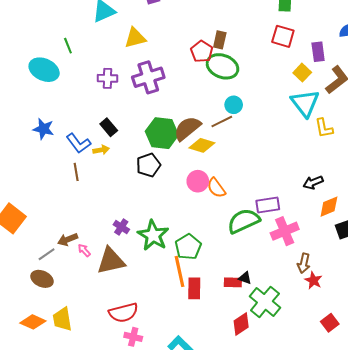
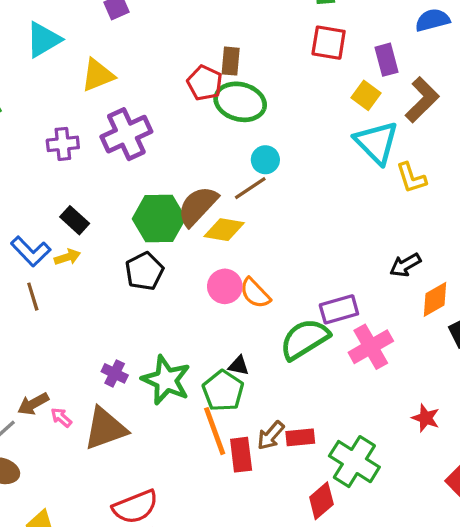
brown arrow: (304, 263) -> (271, 435), moved, turned 36
black triangle: (245, 278) -> (239, 366), moved

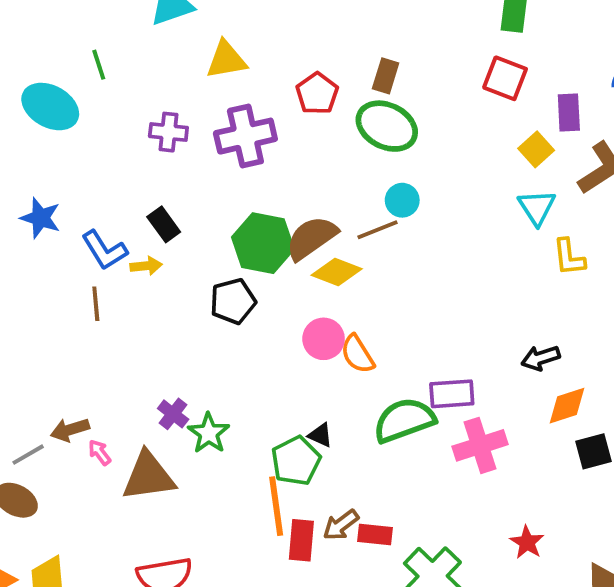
red pentagon: (205, 83) -> (317, 94), moved
cyan triangle: (377, 143) -> (537, 207), size x0.7
green star: (166, 380) -> (209, 433), moved, size x0.7

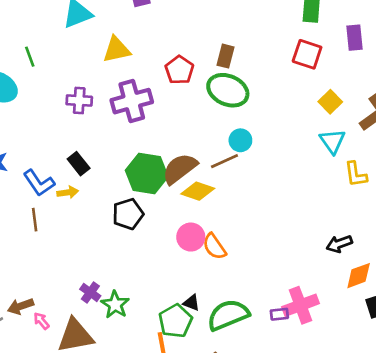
purple rectangle: (569, 112) -> (355, 38), moved
purple rectangle: (452, 394) -> (279, 314), moved, size x0.6
green semicircle: (404, 420) -> (228, 315), moved

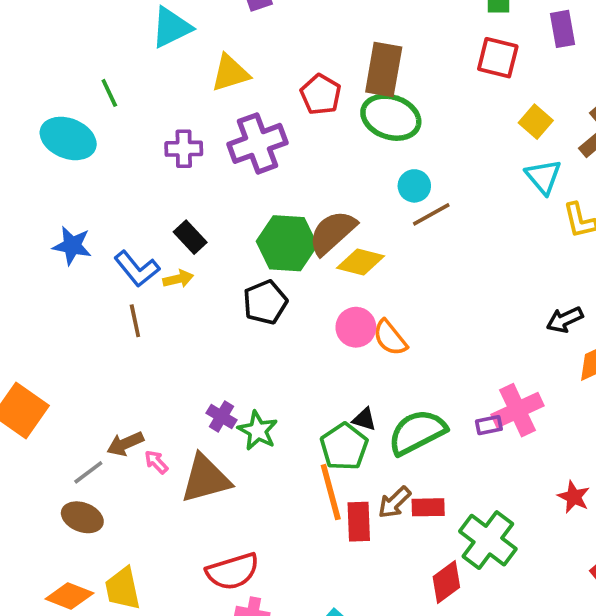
brown rectangle: (226, 56) -> (384, 70), size x1.6
brown line: (224, 161) -> (431, 214), moved

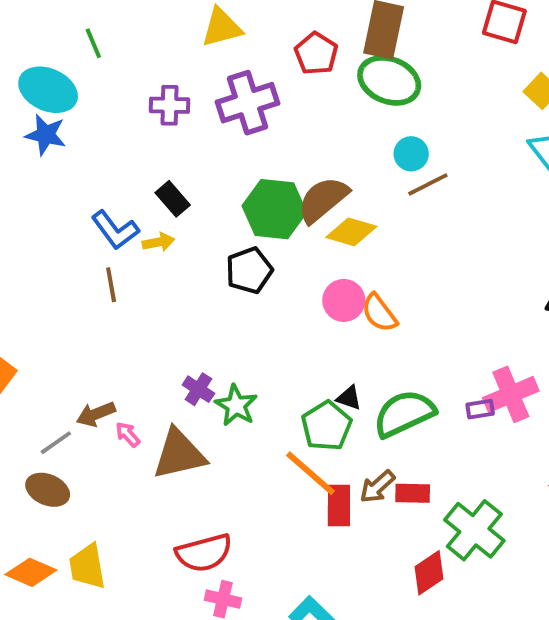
blue star: (72, 246) -> (46, 135), moved
orange line: (331, 492) -> (311, 473), turned -36

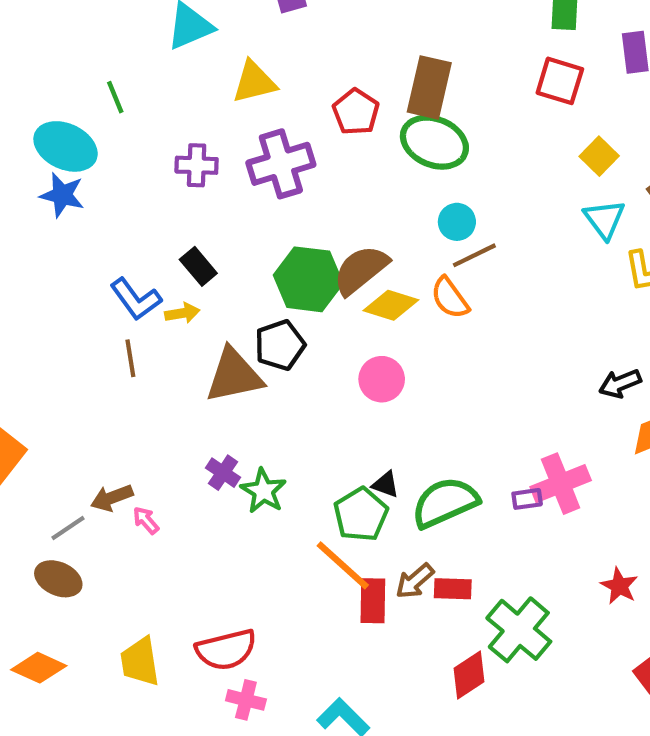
orange semicircle: (379, 313) -> (450, 298), moved
brown triangle: (179, 454) -> (234, 375), moved
yellow trapezoid: (87, 567) -> (140, 662), moved

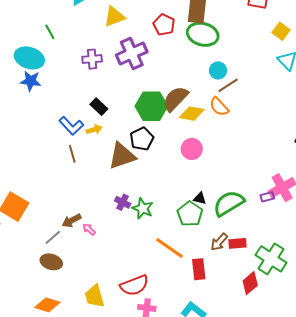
orange line: (343, 565) -> (170, 248), moved
red rectangle: (373, 601) -> (199, 269), moved

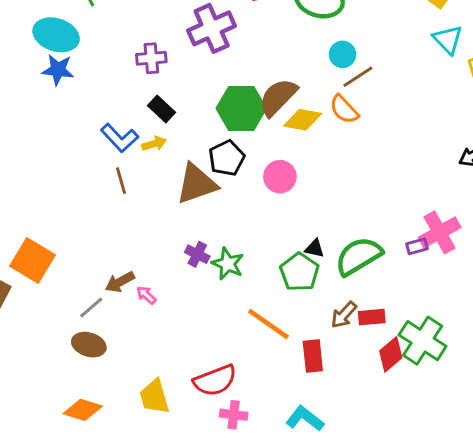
purple cross: (92, 59) -> (151, 58), moved
pink circle: (192, 149) -> (280, 177), moved
red diamond: (250, 283) -> (391, 354), moved

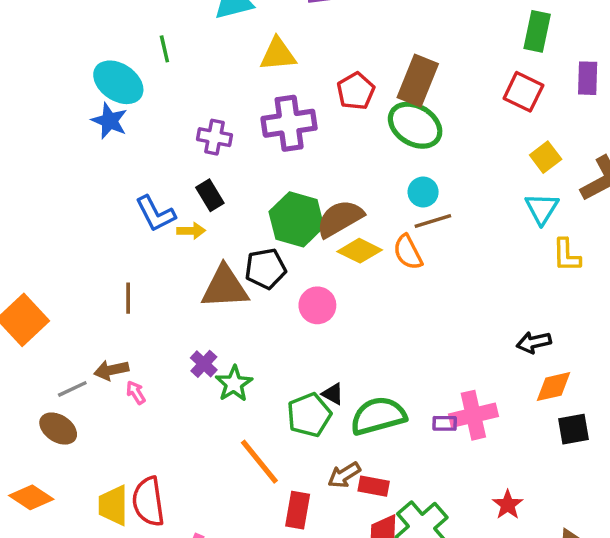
brown line: (121, 181) -> (128, 298), moved
red semicircle: (215, 381) -> (148, 502), moved, turned 87

